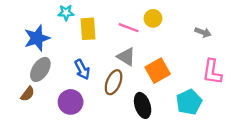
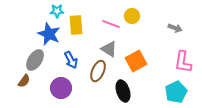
blue star: (37, 38) -> (49, 34), moved, turned -30
cyan pentagon: (189, 102) -> (176, 92), moved

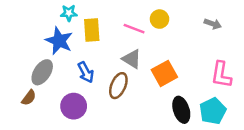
gray arrow: (175, 28) -> (213, 24), moved
black ellipse: (123, 91) -> (181, 110), moved

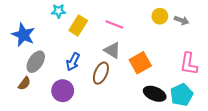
yellow circle: (160, 19) -> (160, 16), moved
yellow rectangle: (92, 30) -> (78, 26), turned 36
blue star: (59, 41) -> (23, 35), moved
blue arrow: (86, 72) -> (73, 62), turned 54
black ellipse: (181, 110) -> (155, 94), turned -50

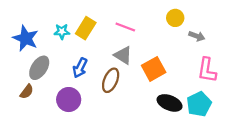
cyan star: (59, 11) -> (62, 32), moved
gray arrow: (182, 20) -> (197, 36), moved

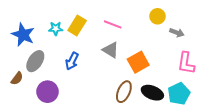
brown ellipse: (111, 80) -> (124, 92), moved
brown semicircle: (27, 92) -> (17, 78), moved
purple circle: (69, 100) -> (48, 92), moved

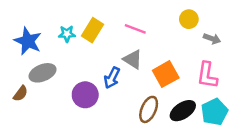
gray ellipse: (35, 61) -> (42, 73), turned 35
blue arrow: (72, 61) -> (112, 78), moved
pink L-shape: (186, 63) -> (207, 75), moved
purple circle: (48, 92) -> (85, 95), moved
black ellipse: (152, 93) -> (183, 111), turned -55

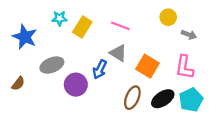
cyan star: (67, 34) -> (60, 18), moved
gray ellipse: (42, 73) -> (52, 65), moved
orange square: (166, 74) -> (148, 66), turned -30

